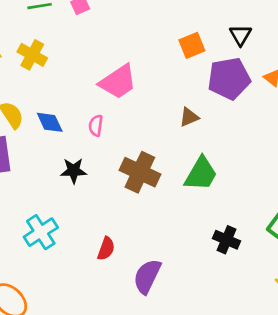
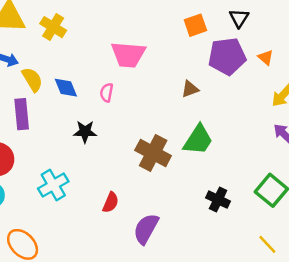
pink trapezoid: (118, 82) -> (128, 55), turned 36
brown cross: (140, 172) -> (153, 153), moved

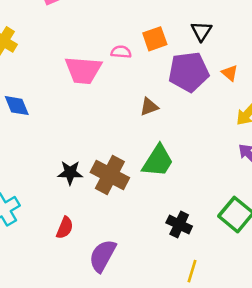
pink semicircle: (107, 93) -> (121, 52), moved, turned 84
black star: (85, 132) -> (70, 173), moved
yellow line: (267, 244) -> (192, 271), moved, turned 60

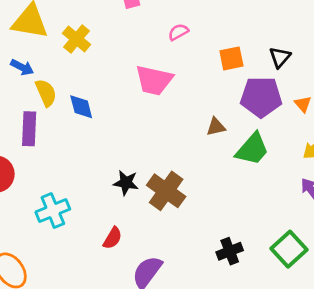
pink semicircle: (121, 52) -> (178, 32), moved, turned -42
green trapezoid: (158, 161) -> (252, 149), moved
black cross: (179, 225) -> (230, 251), turned 35

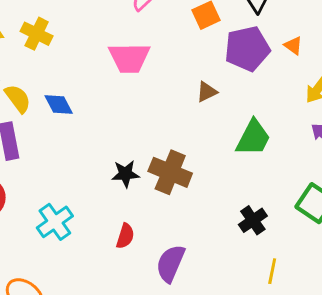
green trapezoid: (252, 149) -> (253, 138), moved

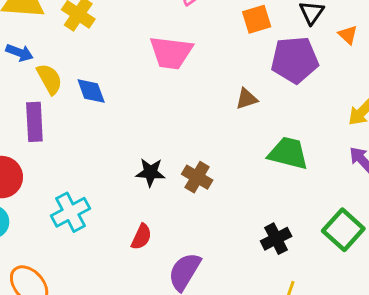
orange triangle: (293, 46) -> (348, 35), moved
green trapezoid: (253, 138) -> (288, 153), turned -111
brown cross: (170, 172) -> (197, 177), size x0.7

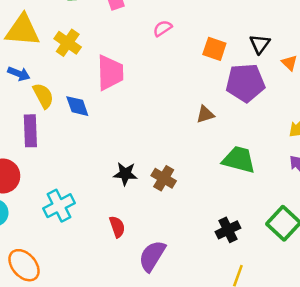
orange square: (257, 19) -> (214, 49), turned 35
pink trapezoid: (171, 53) -> (110, 73), moved, turned -99
red semicircle: (141, 237) -> (117, 227), turned -45

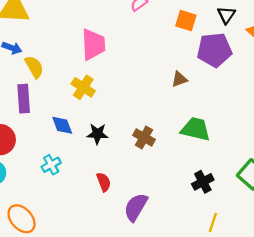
yellow cross: (68, 43) -> (83, 87), moved
blue diamond: (77, 106) -> (62, 125), moved
green trapezoid: (239, 160) -> (196, 129), moved
black star: (125, 174) -> (97, 134), moved
cyan cross: (59, 206) -> (51, 165), size x0.7

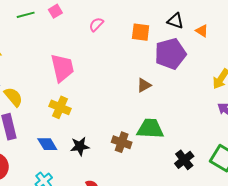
black triangle: (226, 15) -> (175, 21), turned -36
green trapezoid: (196, 129) -> (150, 129), moved
black cross: (203, 182) -> (184, 160), moved

